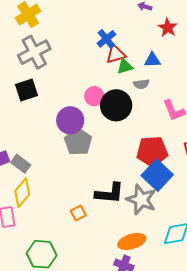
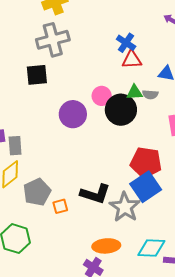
blue cross: (106, 39) -> (126, 43), turned -30
green triangle: (125, 66) -> (134, 92), moved
gray pentagon: (78, 142) -> (37, 192), moved
gray rectangle: (21, 164) -> (15, 146), turned 36

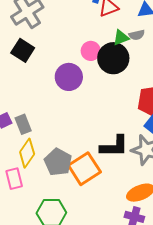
black square: (37, 75) -> (23, 50), turned -35
orange square: (60, 206) -> (84, 169), size x2.0

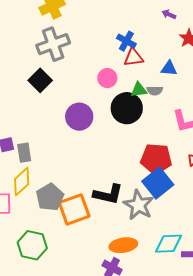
pink circle: (91, 51) -> (107, 78), moved

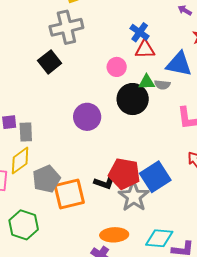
blue triangle: (169, 68) -> (179, 64), size x1.6
purple circle: (79, 117) -> (87, 117), moved
red pentagon: (156, 159) -> (124, 174), moved
black L-shape: (108, 194) -> (105, 183), size x0.7

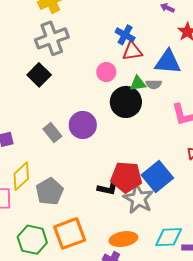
gray rectangle: (26, 132) -> (52, 133), moved, turned -30
orange square: (69, 194) -> (70, 233), moved

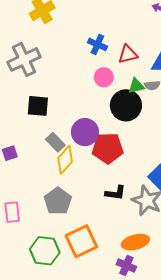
blue cross: (125, 35) -> (97, 44), moved
gray cross: (52, 38) -> (24, 59), moved
black square: (39, 75) -> (38, 106), moved, turned -35
yellow diamond: (21, 176) -> (65, 160), moved
red pentagon: (126, 177) -> (108, 148), moved

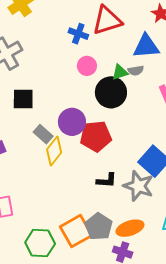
red triangle: (128, 54) -> (107, 20), moved, size x1.5
gray pentagon: (58, 201) -> (99, 227), moved

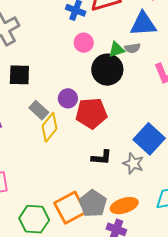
purple circle: (72, 122) -> (68, 98), size x0.7
gray star: (138, 186) -> (133, 164), size x0.7

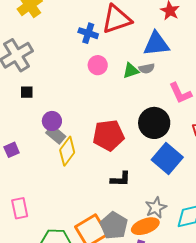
black circle: (107, 70) -> (154, 123), moved
black square: (19, 75) -> (27, 92), moved, size x0.6
purple circle: (68, 98) -> (52, 121), moved
gray star: (133, 164) -> (156, 208), moved, turned 30

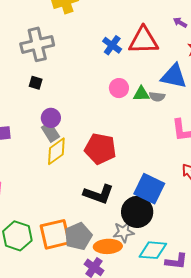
pink circle: (98, 65) -> (119, 88), moved
black circle: (154, 123) -> (137, 212), moved
blue square: (167, 158) -> (149, 189), turned -32
black L-shape: (121, 179) -> (99, 194), size x1.4

